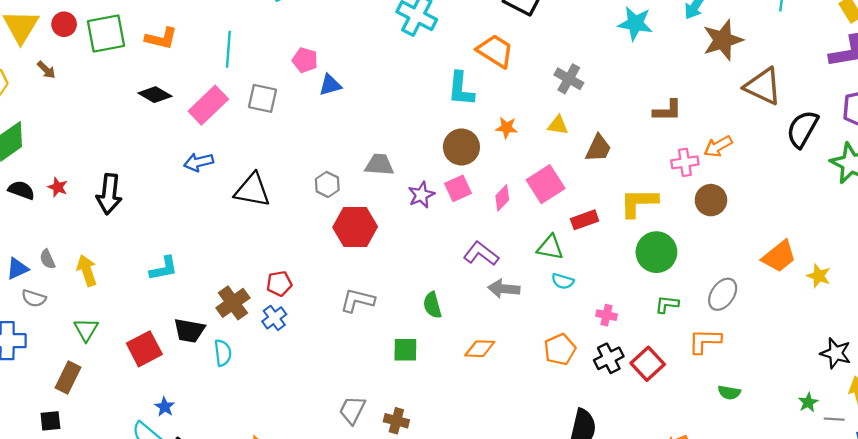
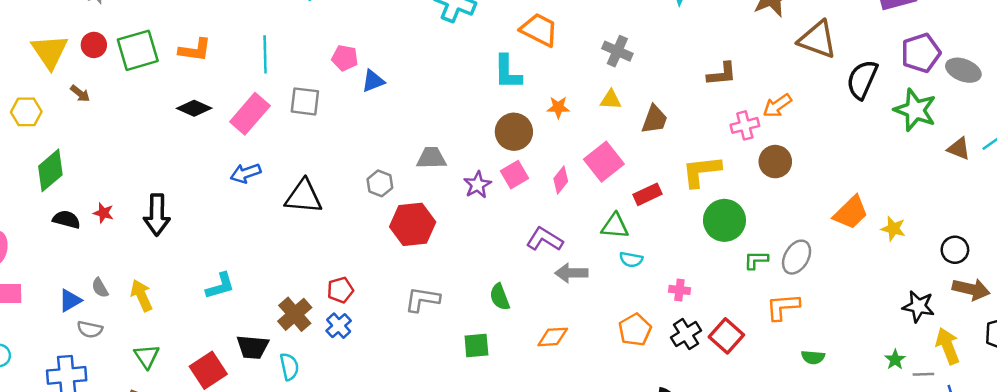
green L-shape: (667, 304) -> (756, 260), moved

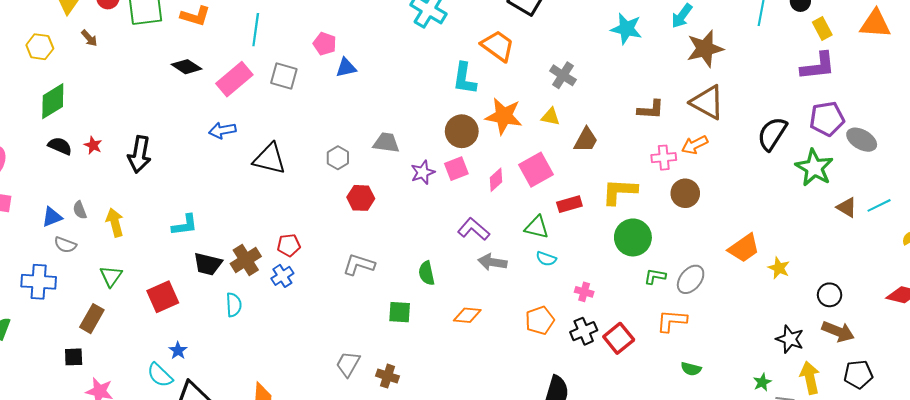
brown triangle: (817, 40) -> (707, 102), moved
orange star: (558, 107) -> (504, 116), size x1.8
red hexagon: (413, 224) -> (361, 198), size x0.7
black trapezoid: (253, 347) -> (208, 264), moved

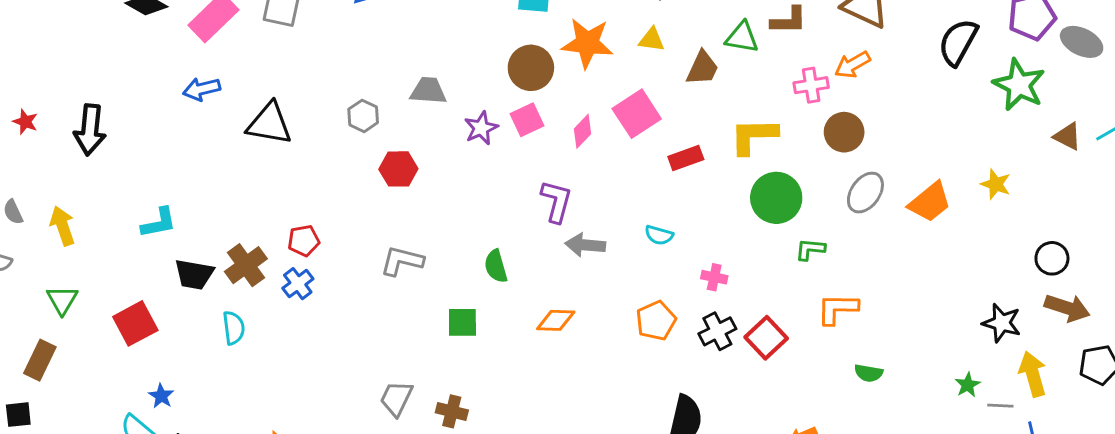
green triangle: (537, 227) -> (742, 37), moved
purple L-shape: (474, 229) -> (556, 201), turned 68
yellow star: (779, 268) -> (996, 184), moved
gray ellipse: (691, 279) -> (865, 193), moved

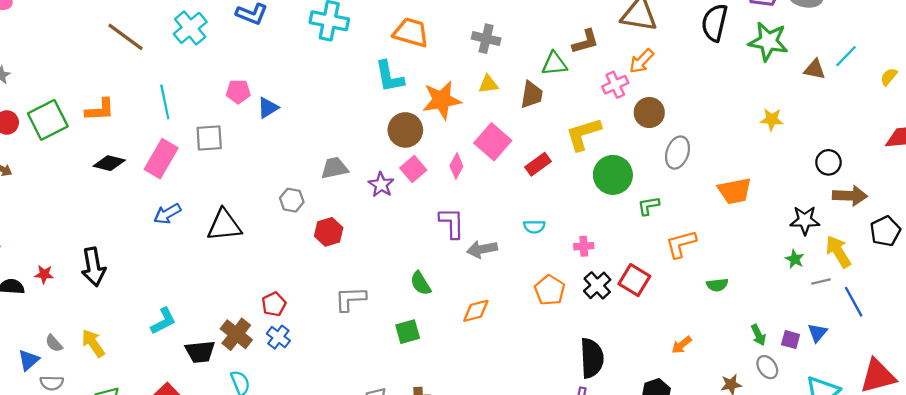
orange trapezoid: (930, 202) -> (735, 191), moved, turned 44
green star: (968, 385) -> (795, 259), moved

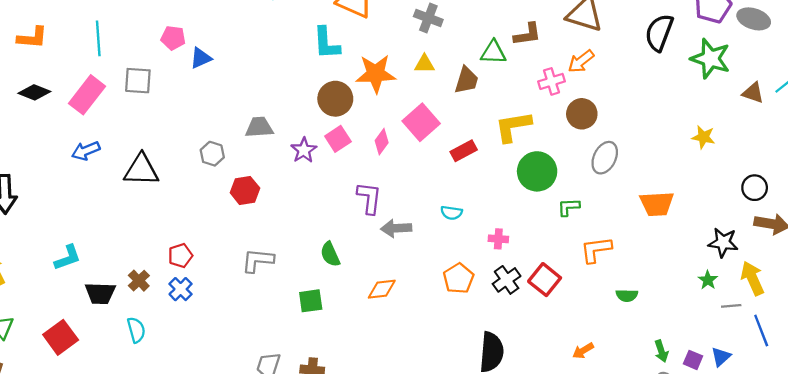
brown cross: (236, 334) -> (139, 281), size x0.7

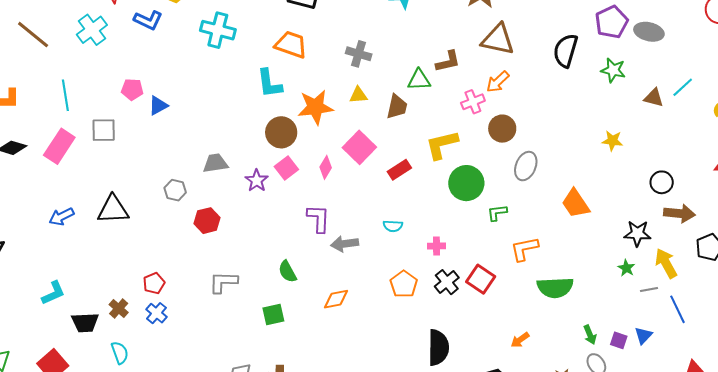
green star: (710, 59) -> (613, 70), size x0.7
blue arrow: (86, 151) -> (62, 217), moved
orange trapezoid: (657, 204) -> (575, 203), turned 64
green semicircle: (627, 295) -> (555, 287), size x1.8

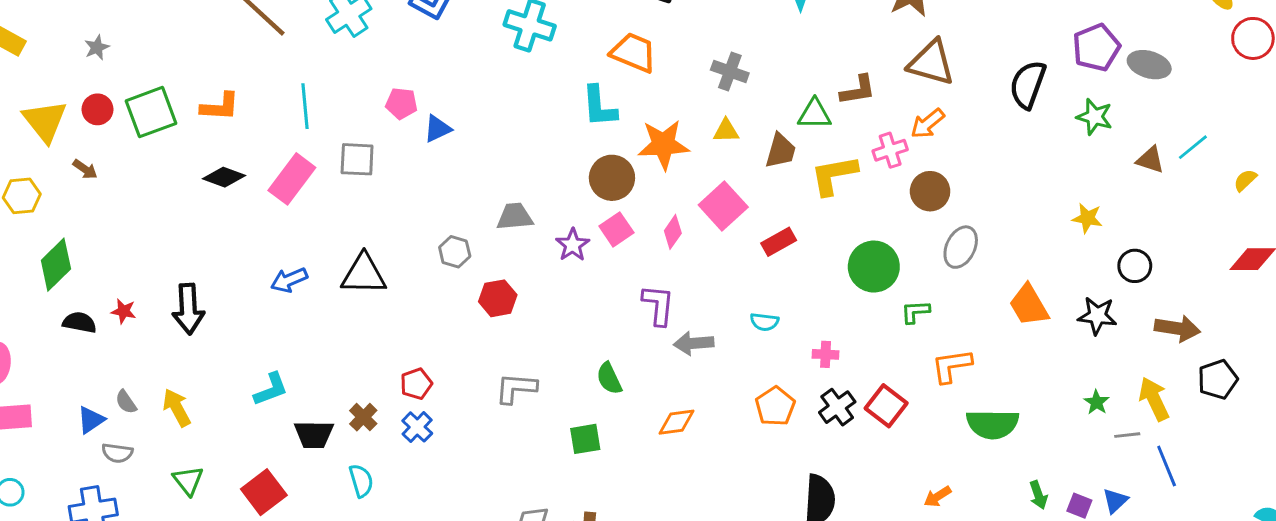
yellow L-shape: (442, 145) -> (834, 175), moved
black circle: (662, 182) -> (1135, 266), moved
black star: (637, 233) -> (1097, 316), moved

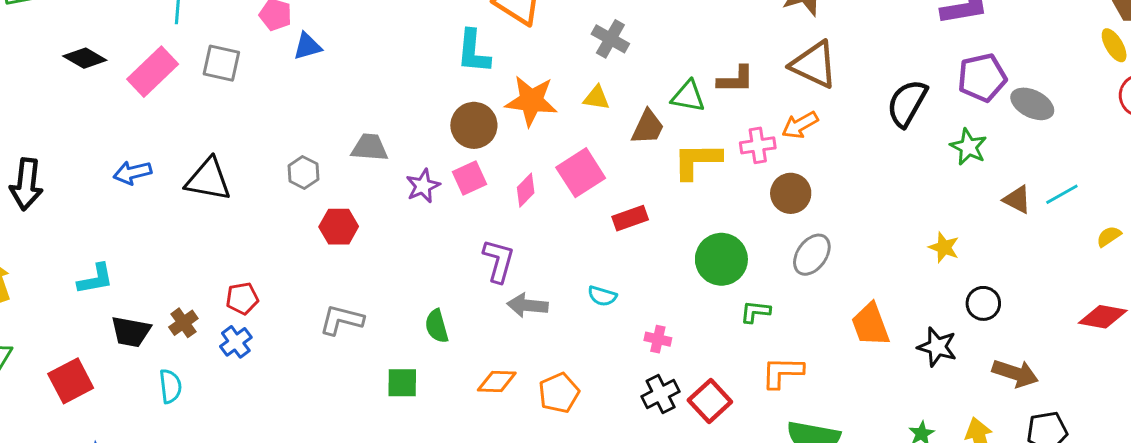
orange pentagon: (775, 406) -> (559, 393), moved

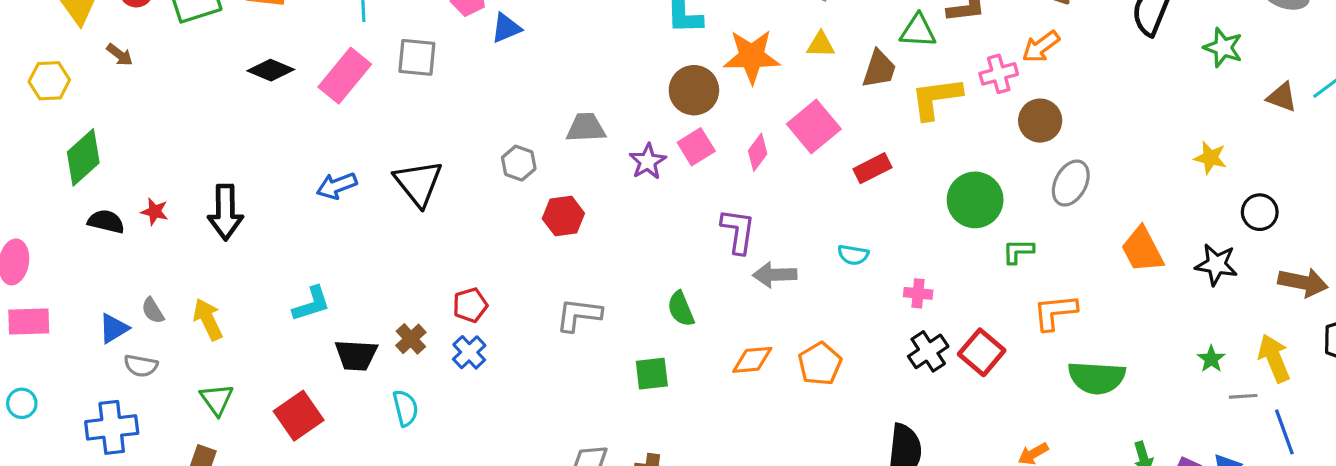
black triangle: (208, 180) -> (418, 183), turned 48

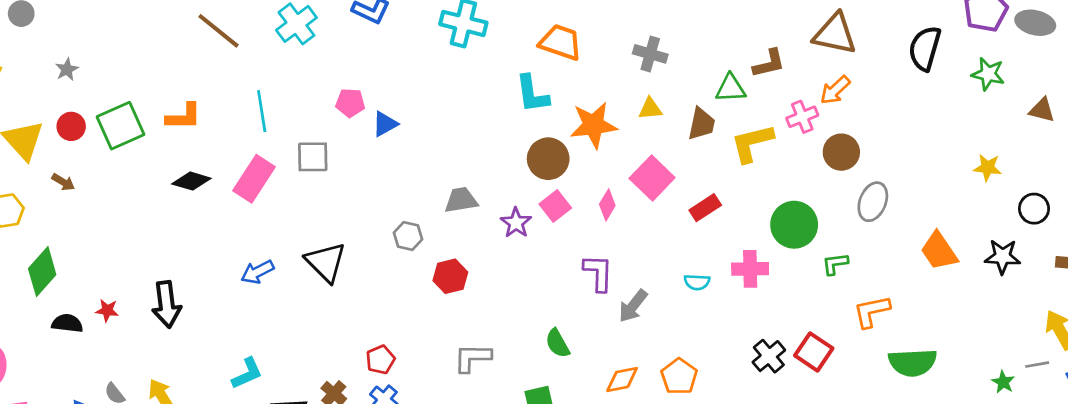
gray arrow: (775, 275) -> (633, 306), turned -44
pink cross: (918, 293) -> (750, 269), moved, size x1.5
green star: (1211, 359) -> (1003, 382), moved

